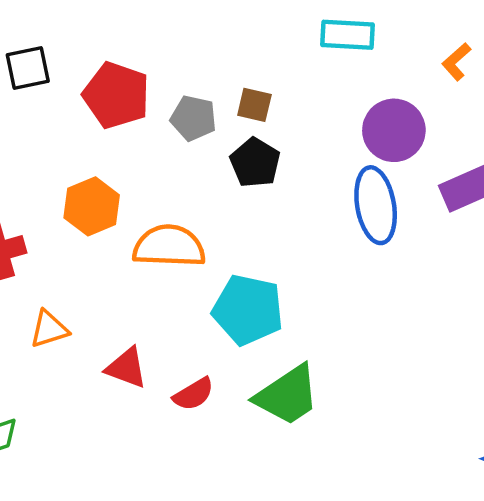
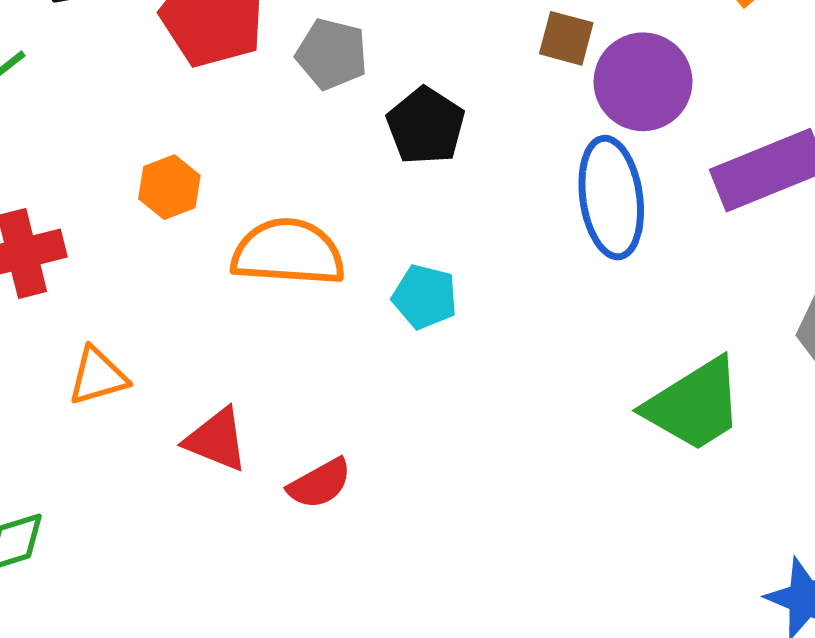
brown square: (254, 105) -> (566, 38), moved
orange hexagon: (92, 206) -> (169, 187), size x0.7
cyan pentagon: (248, 310) -> (425, 297), moved, size x0.6
green trapezoid: (287, 395) -> (694, 405), moved

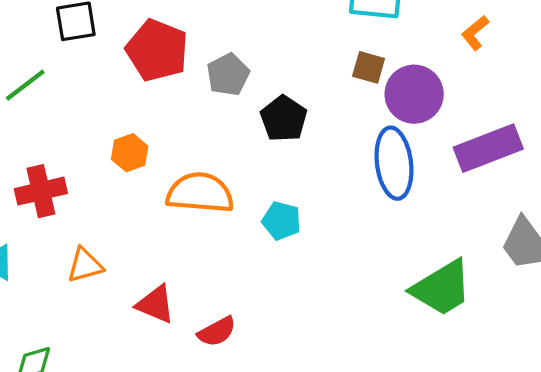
gray pentagon: (332, 54) -> (228, 75), turned 30

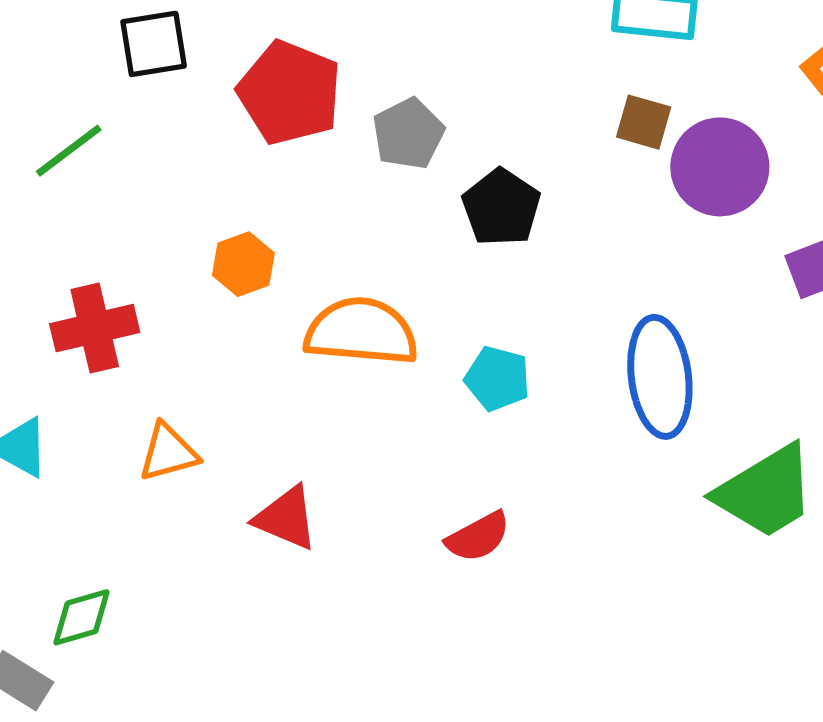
blue ellipse: (394, 163) -> (660, 377), moved
red semicircle: (217, 332) -> (478, 537), moved

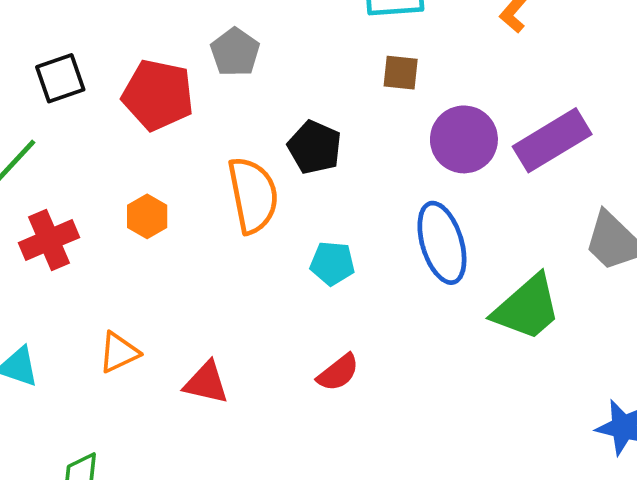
gray pentagon: (408, 134) -> (235, 52), moved
purple circle: (720, 167) -> (464, 139), moved
red cross: (95, 328) -> (49, 240), moved
orange semicircle: (361, 332) -> (253, 195), moved, turned 84

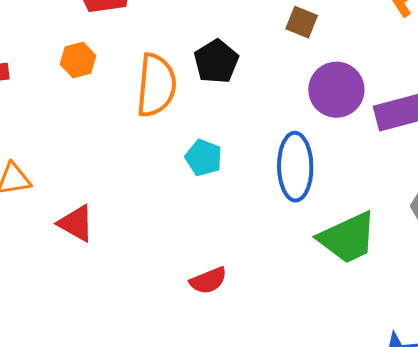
orange hexagon: (147, 216) -> (78, 60), moved
red semicircle: (338, 373) -> (208, 281), moved

